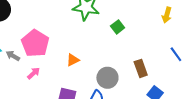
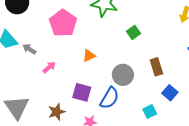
green square: (118, 27) -> (134, 32), moved
pink pentagon: (35, 43) -> (63, 23), moved

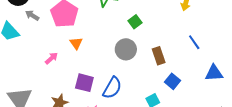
gray arrow: (29, 49) -> (32, 15), moved
orange triangle: (89, 56) -> (76, 43), moved, turned -40
gray circle: (123, 75) -> (126, 49), moved

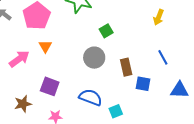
pink arrow: (51, 58) -> (19, 59), size x1.5
blue square: (173, 81) -> (143, 84), moved, turned -35
blue semicircle: (112, 88) -> (90, 97), moved, turned -105

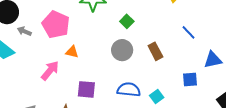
orange triangle: (45, 46) -> (72, 52), turned -32
blue square: (143, 84) -> (190, 80), moved

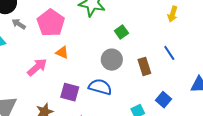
blue line: (189, 32) -> (169, 53), moved
blue square: (190, 80) -> (163, 100), moved, turned 35
blue semicircle: (129, 90) -> (100, 87), moved

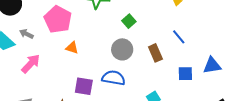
gray arrow: (19, 24) -> (26, 34), moved
pink arrow: (37, 67) -> (31, 64), moved
blue square: (163, 100) -> (185, 74), moved, turned -35

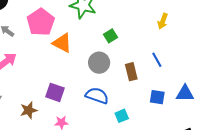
orange triangle: (72, 48) -> (62, 43), moved, size x1.5
blue semicircle: (113, 78) -> (97, 96), moved

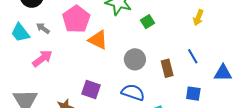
green square: (110, 36) -> (147, 22), moved
blue triangle: (185, 93) -> (223, 73), moved

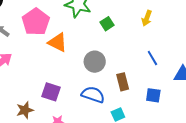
yellow arrow: (198, 18) -> (147, 18), moved
brown rectangle: (167, 68) -> (123, 82), moved

